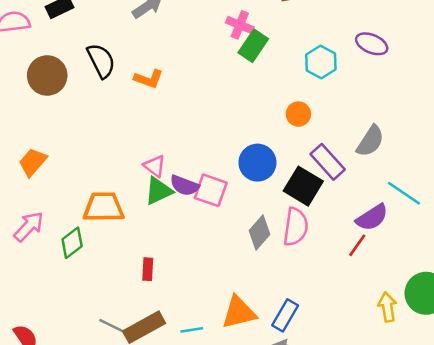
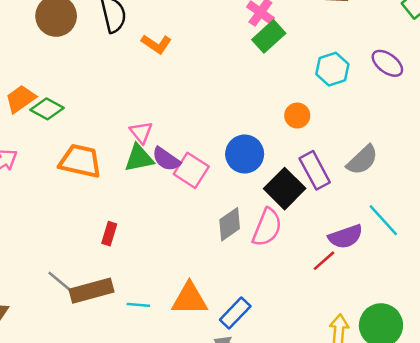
green diamond: (72, 243) -> (47, 109), moved, turned 52

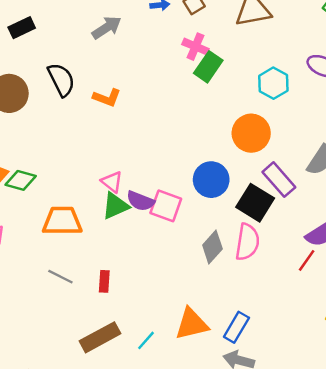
orange circle: (297, 116) -> (251, 133), size x1.6
gray line: (60, 281) -> (60, 277), moved
cyan line: (138, 305) -> (146, 340), turned -40

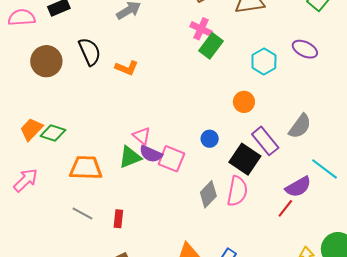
orange circle: (251, 133) -> (244, 102), size x0.7
blue circle: (211, 180) -> (210, 139), size x0.6
pink triangle: (112, 182) -> (142, 136), moved

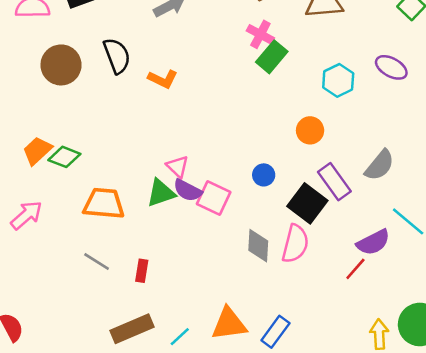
gray diamond: (208, 194) -> (258, 246), turned -44

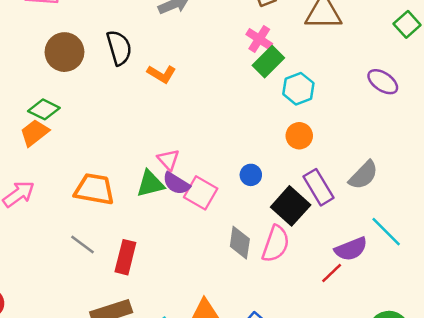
cyan hexagon: (338, 80) -> (298, 89), moved
green diamond: (64, 157) -> (44, 109), moved
red rectangle: (142, 271) -> (125, 257), size x1.5

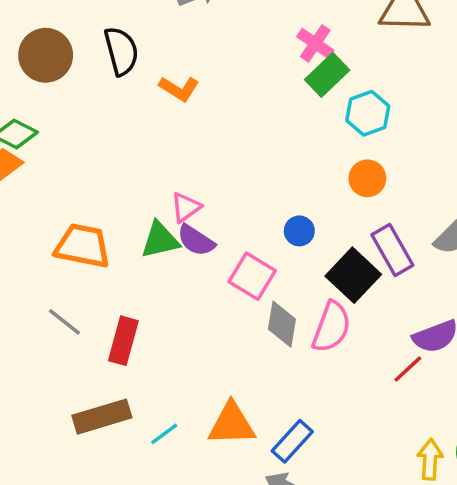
pink triangle: (168, 160) -> (186, 207), turned 35
pink square: (201, 193) -> (252, 276), moved

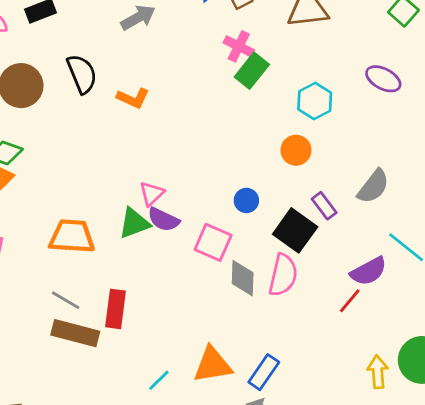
cyan hexagon: (368, 113) -> (315, 101), moved
purple rectangle: (392, 250) -> (324, 206), size x0.7
brown rectangle: (102, 417) -> (75, 333), moved, turned 39

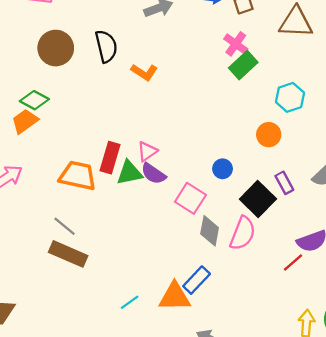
red rectangle: (115, 309) -> (110, 158), moved
blue rectangle: (264, 372) -> (197, 280), moved

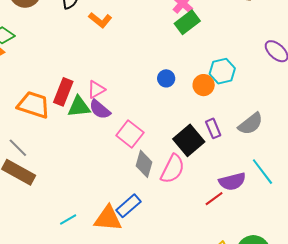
cyan hexagon: (290, 97) -> (222, 71), moved
blue circle: (223, 169) -> (166, 78), moved

